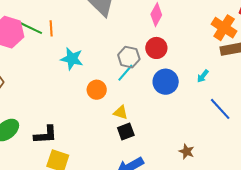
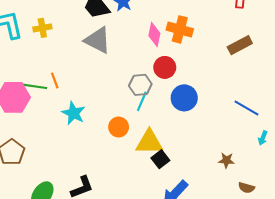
orange cross: (224, 28) -> (180, 29), moved
cyan star: (72, 59) -> (73, 113), moved, turned 30
cyan arrow: (203, 76) -> (263, 138), moved
yellow triangle: (121, 112) -> (149, 142), size x1.8

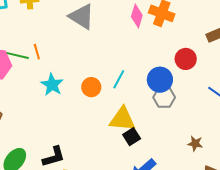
red circle: (165, 67) -> (186, 59), moved
gray hexagon: (140, 85) -> (164, 97), moved
orange circle: (119, 127) -> (91, 87), moved

